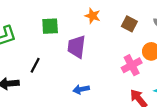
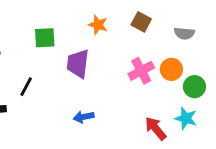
brown square: (129, 24) -> (141, 22), moved
pink cross: (132, 65) -> (141, 71), moved

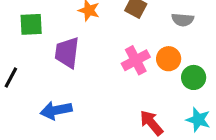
blue arrow: (84, 117) -> (56, 110), moved, size x1.4
cyan star: (186, 118) -> (198, 120), moved

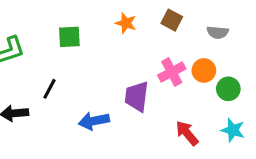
purple trapezoid: (67, 52) -> (137, 96), moved

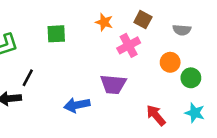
pink cross: (172, 72) -> (129, 45), moved
black line: (50, 89) -> (28, 78), moved
purple trapezoid: (137, 96) -> (113, 84), turned -92

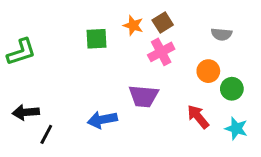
brown square: (143, 20) -> (163, 22), moved, turned 30
green square: (56, 34) -> (96, 39), moved
black line: (28, 78) -> (46, 134), moved
red arrow: (156, 115) -> (198, 117), moved

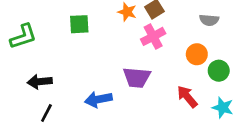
green square: (96, 39) -> (79, 24), moved
black arrow: (26, 112) -> (40, 82), moved

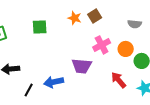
pink cross: (153, 36) -> (102, 45), moved
black line: (46, 113) -> (29, 90), moved

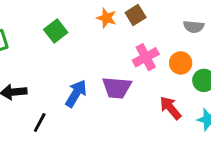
green square: (40, 27) -> (56, 31), turned -35
blue arrow: (54, 82) -> (76, 93), moved, turned 132

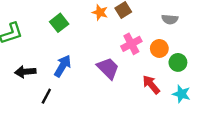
purple trapezoid: (117, 88) -> (108, 68), turned -140
blue arrow: (76, 93) -> (63, 66), moved

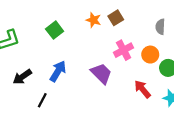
gray semicircle: (170, 19) -> (160, 27), turned 88
black arrow: (25, 72) -> (22, 77), turned -30

